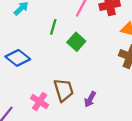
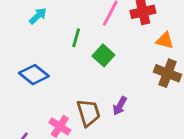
purple arrow: (90, 99) -> (120, 106), moved

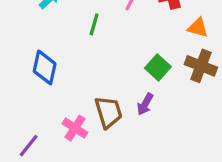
green square: (103, 55) -> (158, 67), moved
blue diamond: (34, 75) -> (45, 67), turned 64

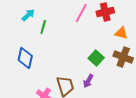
green line: (94, 24) -> (43, 27), moved

